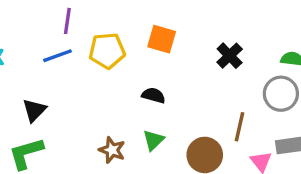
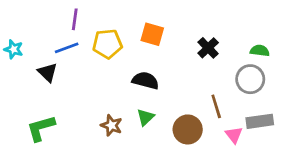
black semicircle: (153, 95) -> (145, 81), size x1.4
black triangle: (34, 110) -> (48, 72), moved, turned -30
brown line: (240, 127) -> (216, 106), turned -30

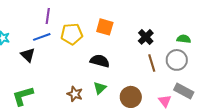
brown line: (216, 106) -> (152, 63), moved
gray rectangle: (260, 121) -> (184, 91), turned 36

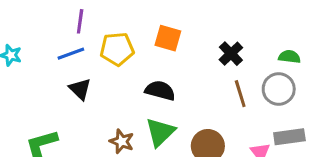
black triangle: (28, 55) -> (80, 89), moved
green triangle: (100, 88) -> (160, 132), size x1.5
gray rectangle: (184, 91) -> (289, 137), turned -36

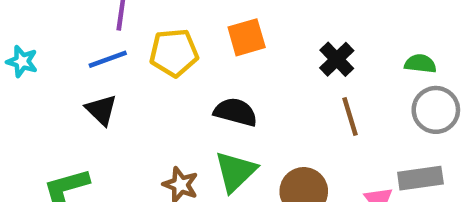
orange square: (168, 38) -> (247, 37), turned -32
black triangle: (80, 89) -> (101, 110), moved
gray circle: (279, 89) -> (436, 110), moved

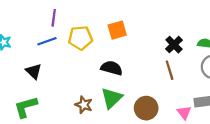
black cross: (337, 59) -> (174, 45), moved
black triangle: (101, 110) -> (34, 71), moved

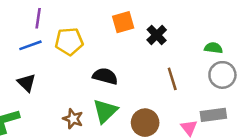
orange square: (117, 30) -> (123, 22), moved
black cross: (174, 45) -> (157, 35), moved
black triangle: (34, 71) -> (27, 83), moved

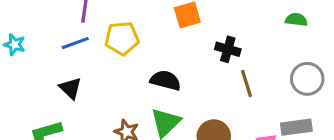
black cross: (157, 35) -> (228, 49), moved, turned -30
green semicircle: (213, 48) -> (296, 20), moved

